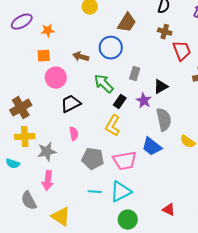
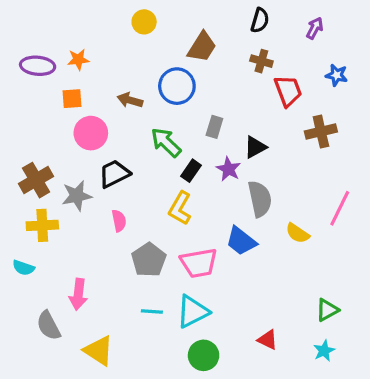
purple ellipse: (22, 22) -> (38, 66), moved, turned 35
gray star: (47, 152) -> (77, 196), moved
gray pentagon: (93, 159) -> (149, 260), turned 30

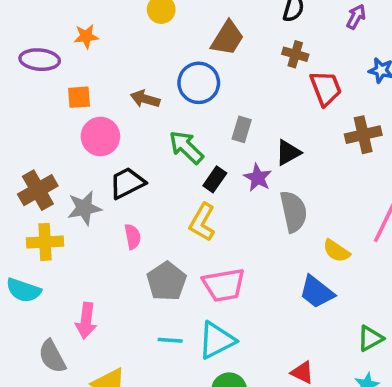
orange star: (78, 59) -> (86, 36), moved
blue trapezoid: (241, 241) -> (317, 292), moved
cyan semicircle: (23, 268) -> (24, 290), size x1.4

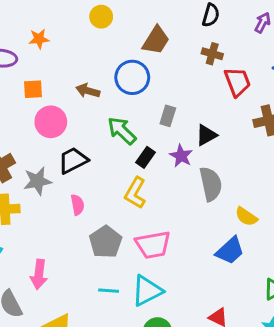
blue trapezoid: (317, 292) -> (230, 251), turned -80

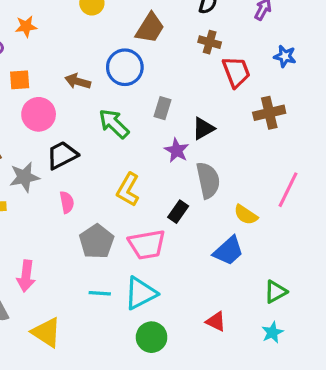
black rectangle: (146, 157) -> (178, 212), moved

